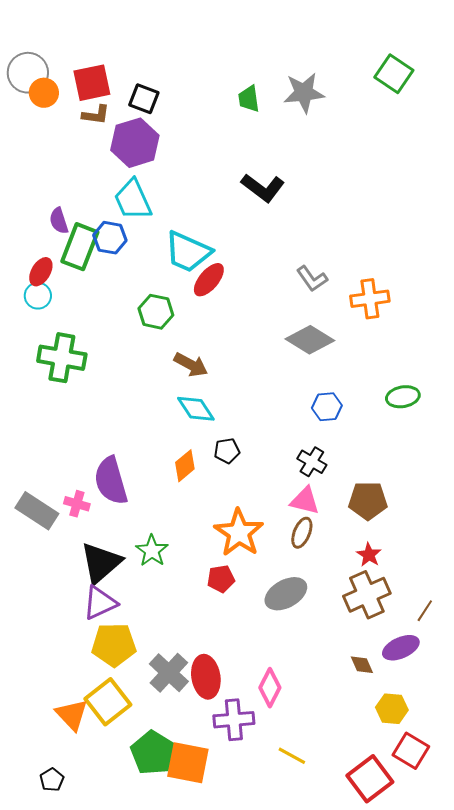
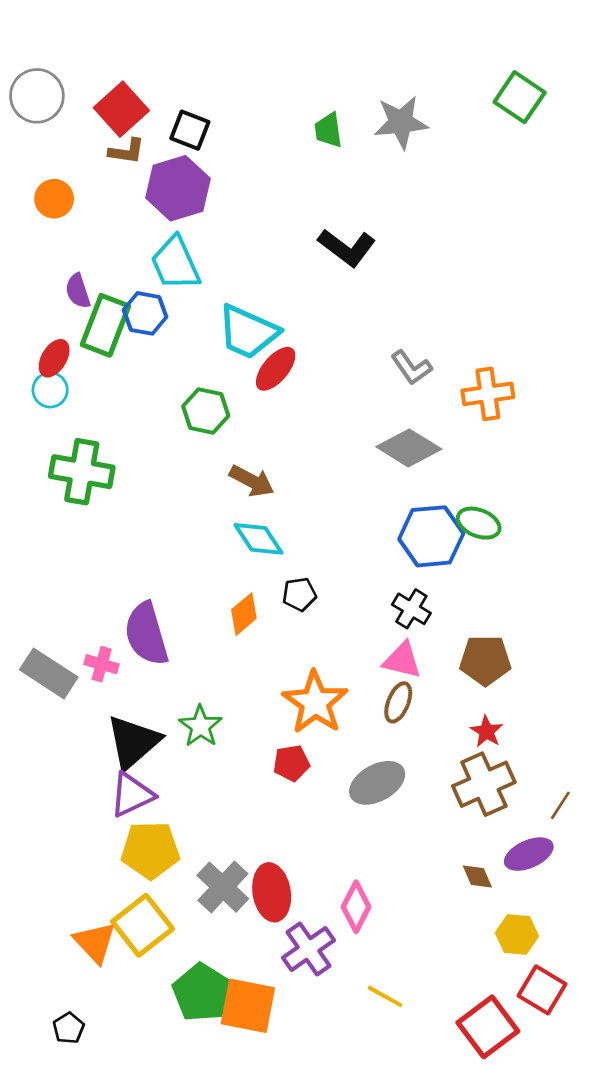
red square: (92, 83) -> (121, 109), turned -30
orange circle: (44, 93) -> (54, 199), moved
green ellipse: (403, 397) -> (479, 523), moved, turned 32
blue hexagon: (327, 407) -> (431, 536), size x1.6
purple cross: (234, 720) -> (309, 949), turned -30

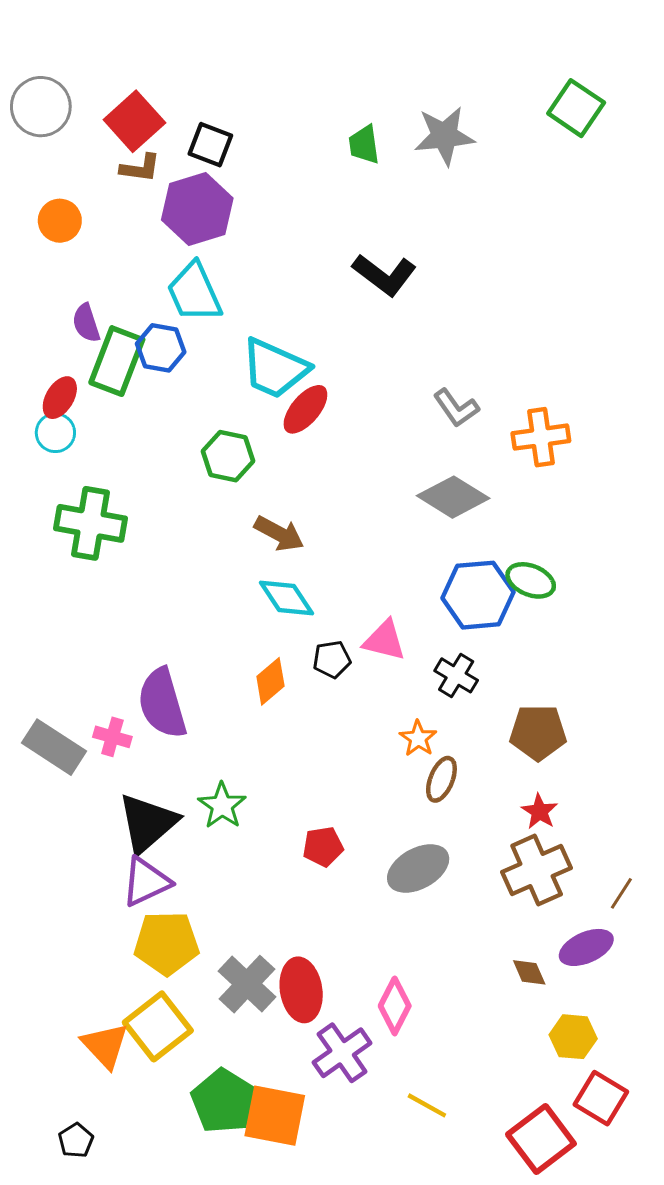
pink triangle: (402, 660) -> (384, 640), moved
orange star: (315, 702) -> (418, 738), moved, size x0.5

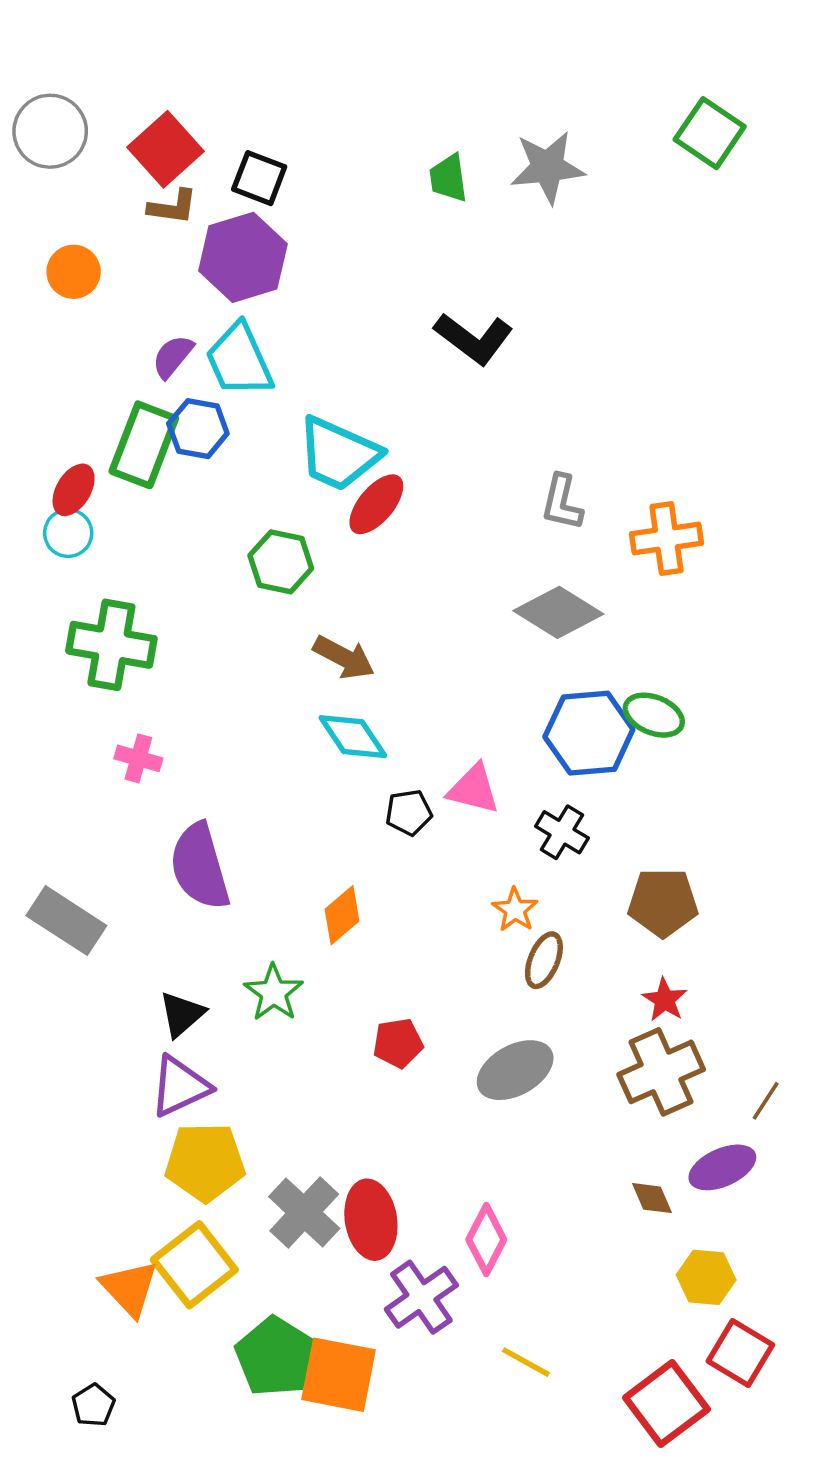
purple semicircle: (86, 323) -> (173, 356), moved, turned 57
gray L-shape: (456, 408) -> (562, 502), turned 48
orange diamond: (270, 681) -> (342, 915), moved
pink cross: (112, 737) -> (138, 758), moved
black triangle: (148, 823) -> (182, 1014), size x0.6

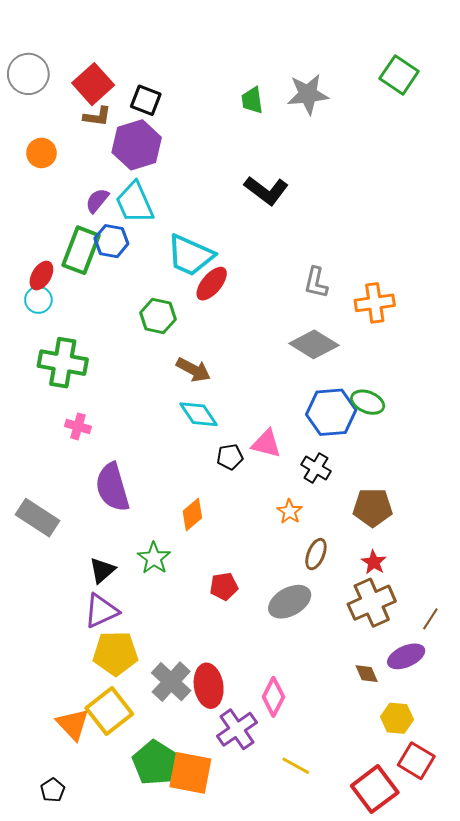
brown ellipse: (544, 960) -> (316, 554), moved

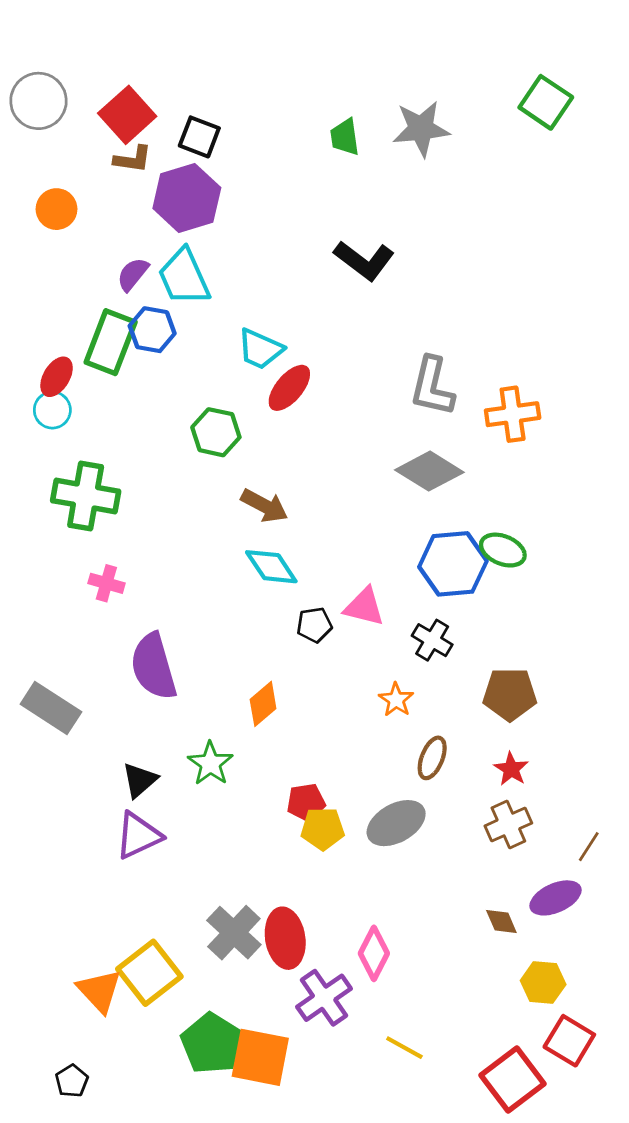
cyan trapezoid: (190, 255) -> (260, 349), size x0.7
gray L-shape: (316, 283) -> (432, 386), size x1.4
brown cross: (372, 603) -> (508, 824), size x0.7
yellow pentagon: (115, 653) -> (323, 829), moved, size x0.7

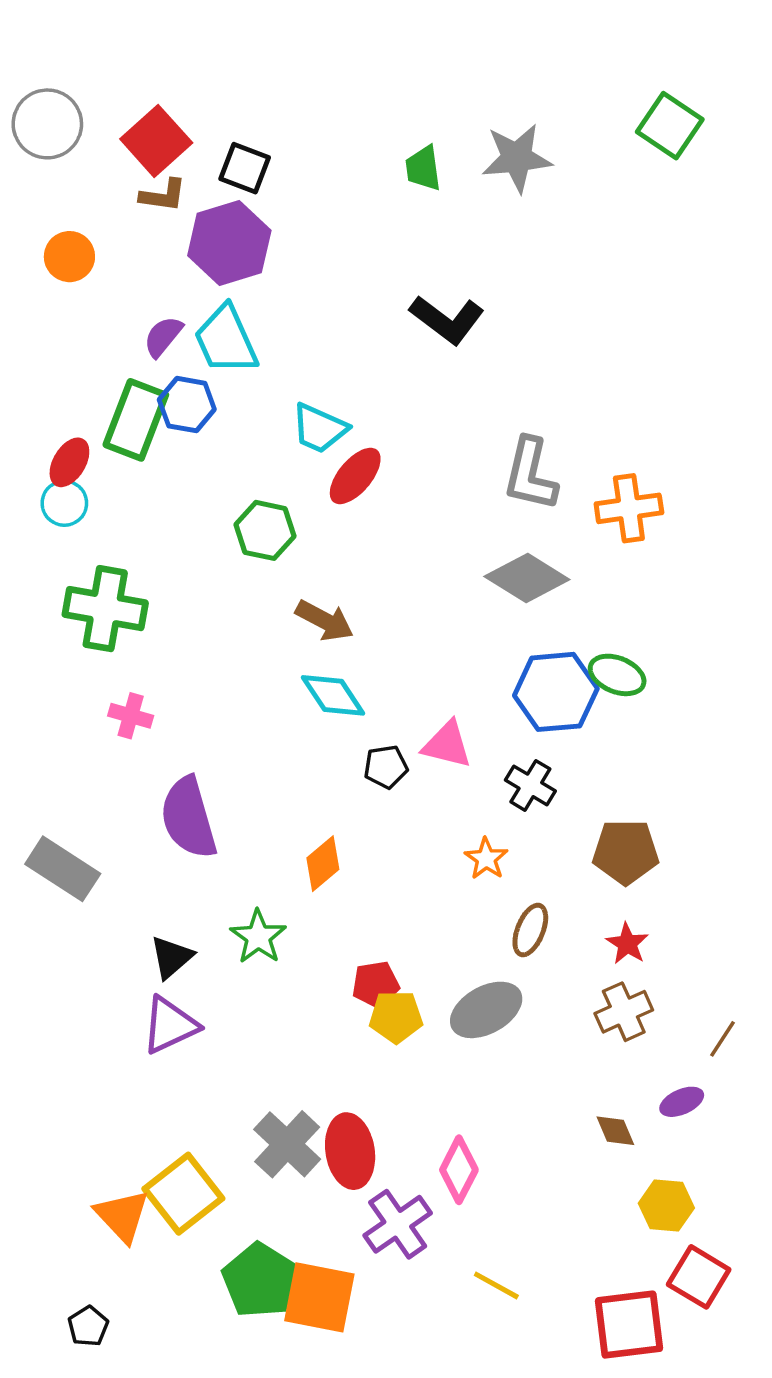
purple ellipse: (556, 898) -> (682, 1102), size x0.7
red square: (513, 1080) -> (629, 1325), turned 30

